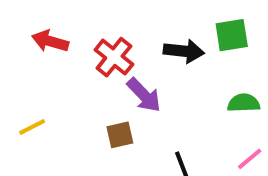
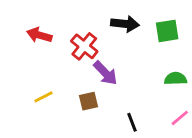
black arrow: (184, 51) -> (125, 24), moved
yellow line: (32, 127) -> (44, 97), moved

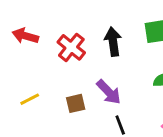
black arrow: (125, 24) -> (113, 42), moved, turned -104
purple arrow: (105, 73) -> (109, 92), moved

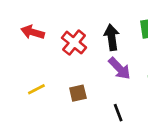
purple arrow: (109, 92) -> (119, 68), moved

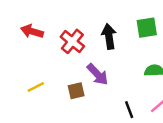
purple arrow: (119, 68) -> (98, 74), moved
black line: (118, 113) -> (129, 110), moved

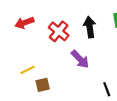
red arrow: (32, 31) -> (24, 23), turned -36
brown square: (76, 91) -> (43, 85), moved

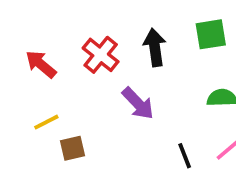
red arrow: (24, 23) -> (41, 64), moved, turned 60

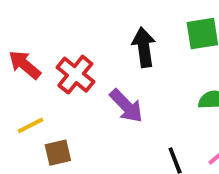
red cross: (101, 55) -> (75, 75), moved

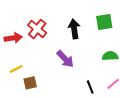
red arrow: (25, 65) -> (13, 38), turned 132
red cross: (75, 75) -> (37, 29), moved

